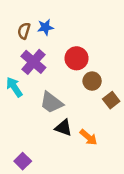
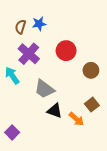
brown circle: (92, 81) -> (91, 70), moved
brown square: (111, 100) -> (92, 105), moved
purple square: (23, 161) -> (12, 132), moved

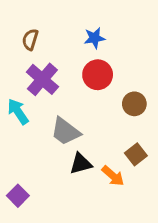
blue star: (39, 24) -> (95, 38), moved
black triangle: (55, 111) -> (81, 164), turned -35

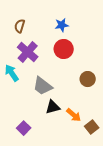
brown circle: (134, 104) -> (88, 79), moved
brown square: (136, 154) -> (92, 127), moved
purple square: (18, 196) -> (24, 128), moved

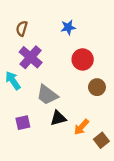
red circle: (64, 49) -> (83, 59), moved
orange arrow: (74, 115) -> (81, 127), turned 91
purple square: (24, 128) -> (23, 123), moved, turned 32

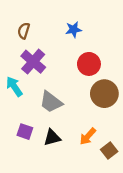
brown circle: (97, 87) -> (104, 94), size x1.5
black triangle: (58, 118) -> (52, 138), moved
purple square: (23, 123) -> (25, 132), turned 32

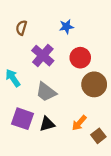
purple cross: (33, 62) -> (43, 56), moved
purple square: (25, 132) -> (22, 119), size x1.5

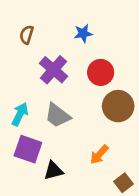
cyan arrow: (13, 78) -> (20, 114), moved, turned 60
black triangle: (47, 124) -> (54, 171), moved
brown square: (98, 136) -> (124, 183), moved

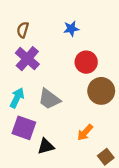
purple cross: (54, 70) -> (27, 59), moved

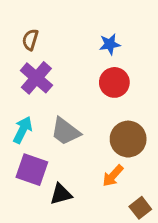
blue star: (71, 29) -> (110, 44), moved
brown circle: (101, 91) -> (128, 139), moved

